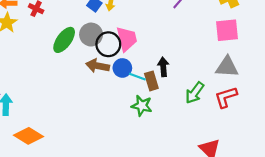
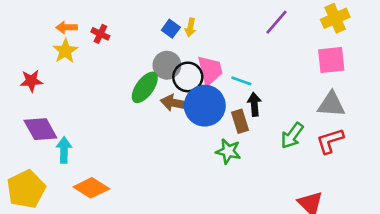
green ellipse: (64, 40) -> (145, 87), moved
blue circle: (122, 68) -> (205, 106), size x1.8
cyan line: (137, 77) -> (241, 81), moved

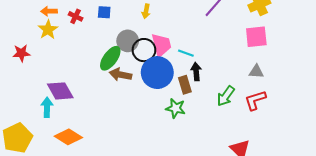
blue square: (171, 29) -> (104, 12), moved, turned -32
brown arrow: (175, 103) -> (120, 75), moved
gray triangle: (331, 104) -> (256, 72), size x0.7
purple diamond: (40, 129) -> (60, 91), moved

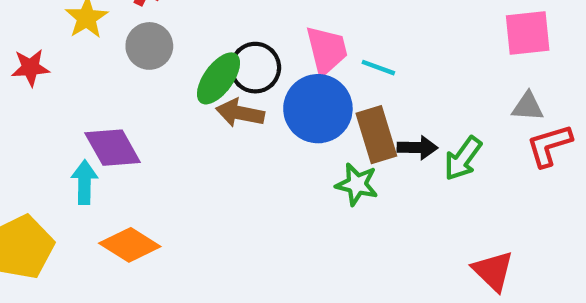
gray circle: (128, 41) -> (149, 46), moved
black circle: (144, 50) -> (255, 68), moved
black arrow: (196, 72) -> (417, 148), moved, turned 96
brown rectangle: (185, 85) -> (376, 135), size x1.4
red L-shape: (255, 100) -> (549, 145), moved

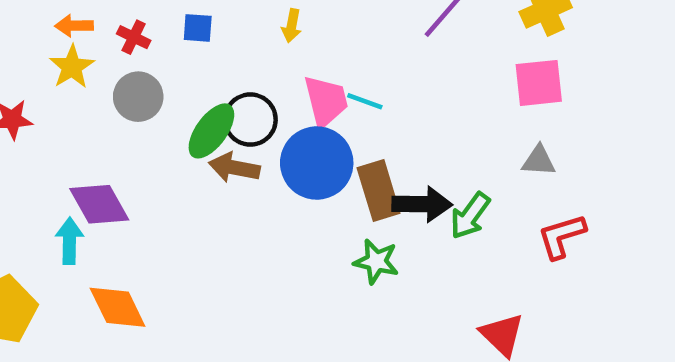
cyan line: (378, 68) -> (365, 101), moved
red L-shape: (549, 145) -> (562, 236), moved
black arrow: (417, 148) -> (422, 204), size x1.4
green star: (357, 184) -> (376, 261), moved
orange diamond: (130, 245) -> (118, 307), turned 32

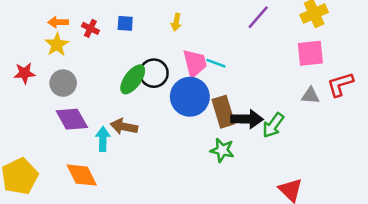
gray circle: (138, 97) -> (63, 83), moved
brown arrow: (234, 168) -> (124, 127), moved
red L-shape: (562, 236) -> (340, 84), moved
cyan arrow: (70, 241) -> (103, 139), moved

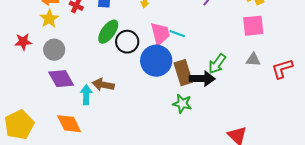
green ellipse: (133, 79) -> (108, 32), moved
red L-shape: (340, 84) -> (282, 69), moved
green arrow: (273, 125) -> (217, 64), moved

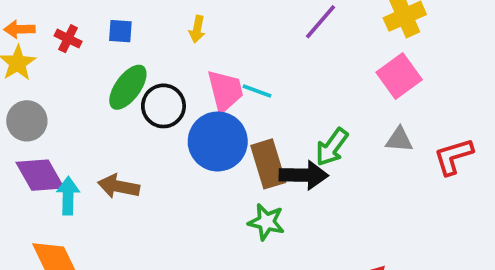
pink square: (253, 26) -> (399, 76), turned -30
cyan arrow: (86, 95) -> (68, 196), moved

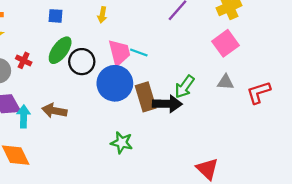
red cross: (68, 39) -> (24, 60), moved
green star: (266, 222) -> (122, 143), moved

